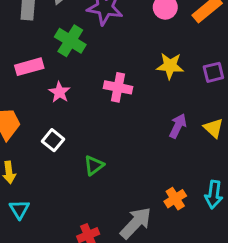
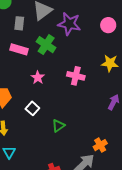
pink rectangle: (29, 67) -> (19, 49), moved, turned 30
orange cross: (175, 199) -> (100, 145), moved

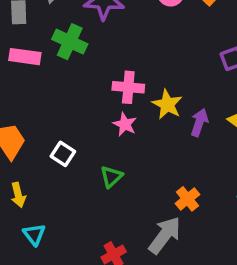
yellow star: (110, 63) -> (167, 104), moved, turned 30
pink star: (38, 78) -> (125, 124), moved

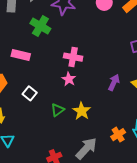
pink rectangle: (25, 57) -> (21, 55), moved
yellow star: (167, 104) -> (82, 111), moved
orange cross: (187, 199) -> (118, 135), moved

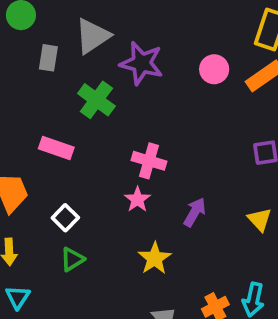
purple arrow: (114, 83) -> (195, 212), moved
green triangle: (58, 110) -> (72, 259), moved

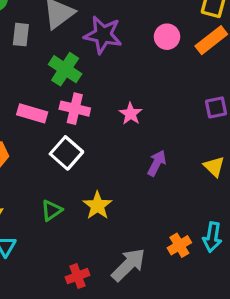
pink cross: (149, 161) -> (75, 109), moved
pink star: (137, 199) -> (131, 114), moved
white square: (65, 218) -> (66, 153), moved, size x1.4
yellow star: (155, 258) -> (97, 206), moved

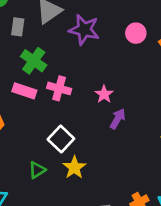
green cross: (65, 69) -> (34, 61), moved
white square: (66, 153) -> (61, 139), moved
purple arrow: (157, 163) -> (118, 119), moved

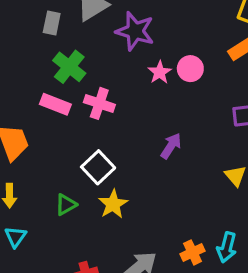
pink circle: (136, 33) -> (190, 69), moved
pink star: (104, 94) -> (160, 72), moved

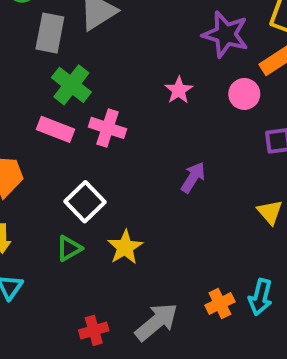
gray rectangle: (52, 23) -> (50, 33), size x1.4
purple star: (135, 31) -> (226, 34), moved
pink circle: (190, 69) -> (244, 94), moved
white square: (98, 167) -> (85, 202), moved

